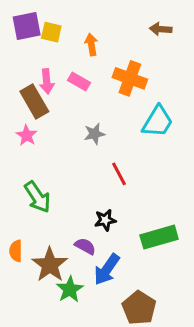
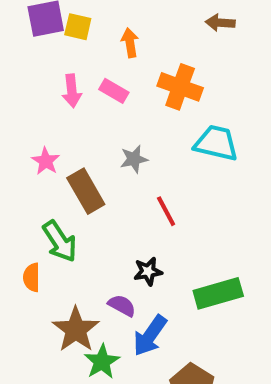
brown rectangle: (34, 101) -> (86, 191), moved
cyan trapezoid: (158, 122) -> (216, 143), turned -108
orange semicircle: (16, 251) -> (32, 277), moved

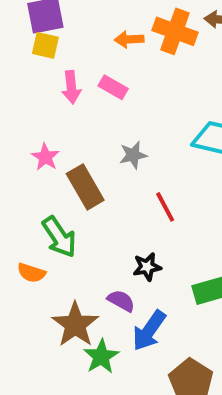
yellow square: (78, 27) -> (45, 45), moved
orange arrow: (130, 43) -> (129, 39), turned -84
orange cross: (180, 87) -> (175, 31), moved
orange semicircle: (32, 277) -> (31, 273), turned -72

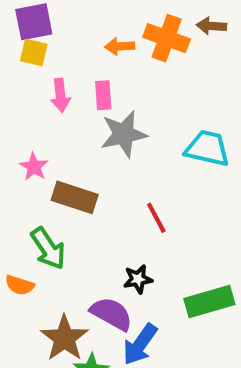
pink rectangle: (113, 87) -> (103, 95), turned 56
gray star: (133, 155) -> (124, 134), moved, size x1.6
brown rectangle: (85, 187) -> (75, 197), turned -42
purple semicircle: (121, 301) -> (111, 314), size x1.5

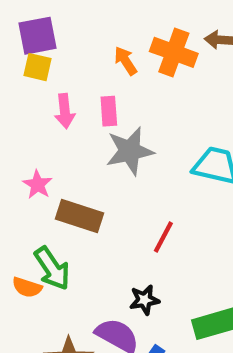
orange arrow: (120, 46) -> (126, 61), turned 60
red line: (156, 218) -> (163, 237), turned 56
orange semicircle: (20, 285) -> (27, 287), moved

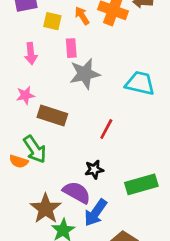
yellow square: (38, 67) -> (52, 21), moved
pink arrow: (65, 111) -> (31, 54), moved
pink star: (38, 185) -> (25, 95), turned 30

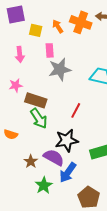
green arrow: (35, 149) -> (39, 118), moved
black star: (94, 169) -> (67, 140), size x1.6
brown star: (46, 209) -> (31, 161), moved, size x0.6

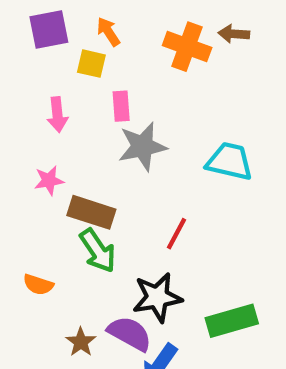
orange arrow: (58, 26) -> (108, 32), moved

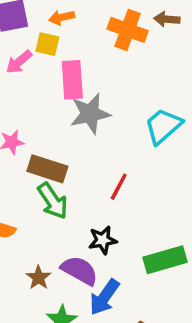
orange arrow: (108, 32) -> (62, 17), turned -70
pink rectangle: (121, 106) -> (72, 80), size x1.5
pink arrow: (57, 115) -> (19, 62), moved, turned 56
cyan trapezoid: (230, 161) -> (163, 126), turned -54
black star: (157, 297) -> (103, 240), size x0.7

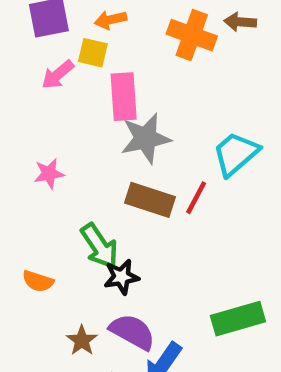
brown rectangle: (47, 169) -> (150, 200), moved
red line: (119, 187) -> (196, 198), moved
black star: (103, 240) -> (121, 277), moved

